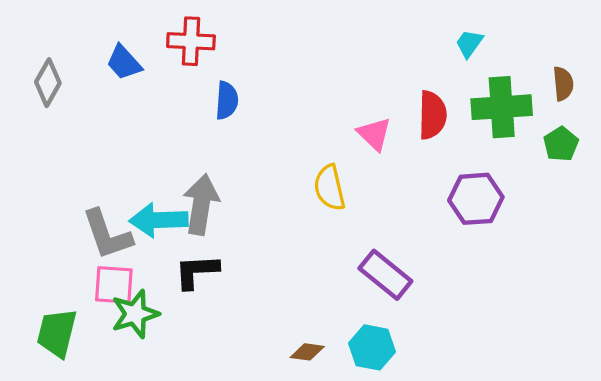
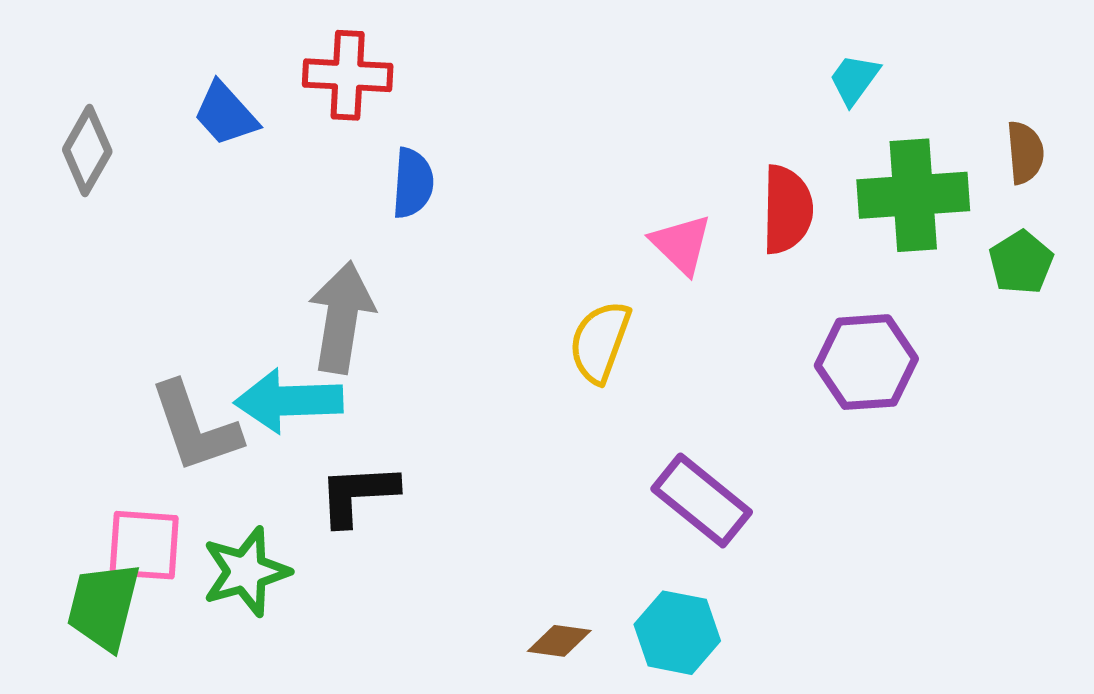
yellow semicircle: (330, 188) -> (600, 342), turned 33
gray arrow: (201, 204) -> (342, 317), moved
pink square: (114, 285) -> (144, 545), moved

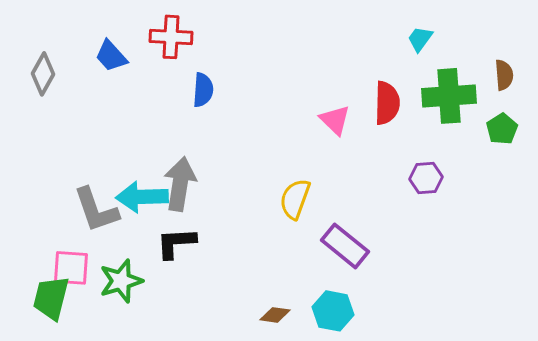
gray arrow: (342, 317) -> (180, 184), moved
yellow semicircle: (600, 342) -> (295, 199), moved
purple hexagon: (866, 362) -> (426, 178), size x0.7

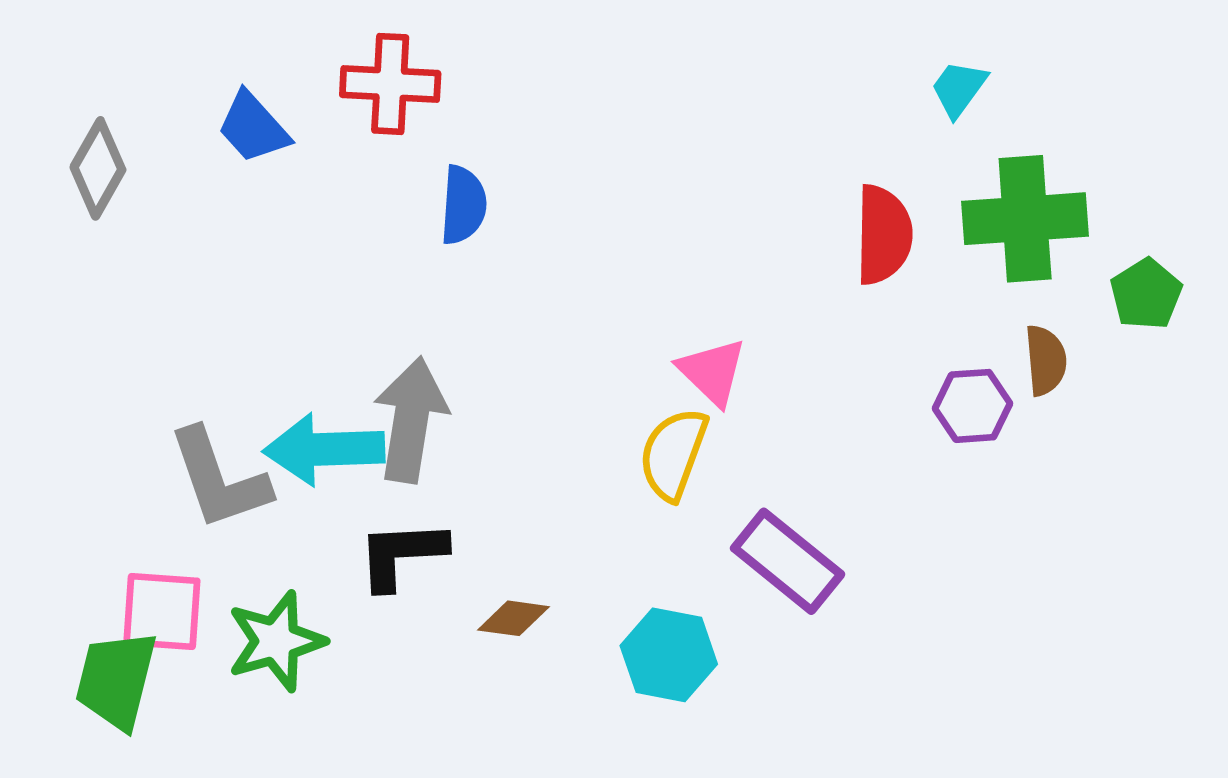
brown semicircle: (504, 75) -> (1046, 360), moved
pink triangle: (335, 120) -> (712, 372), moved
cyan hexagon: (333, 311) -> (669, 655), moved
brown diamond: (275, 315) -> (514, 618), moved

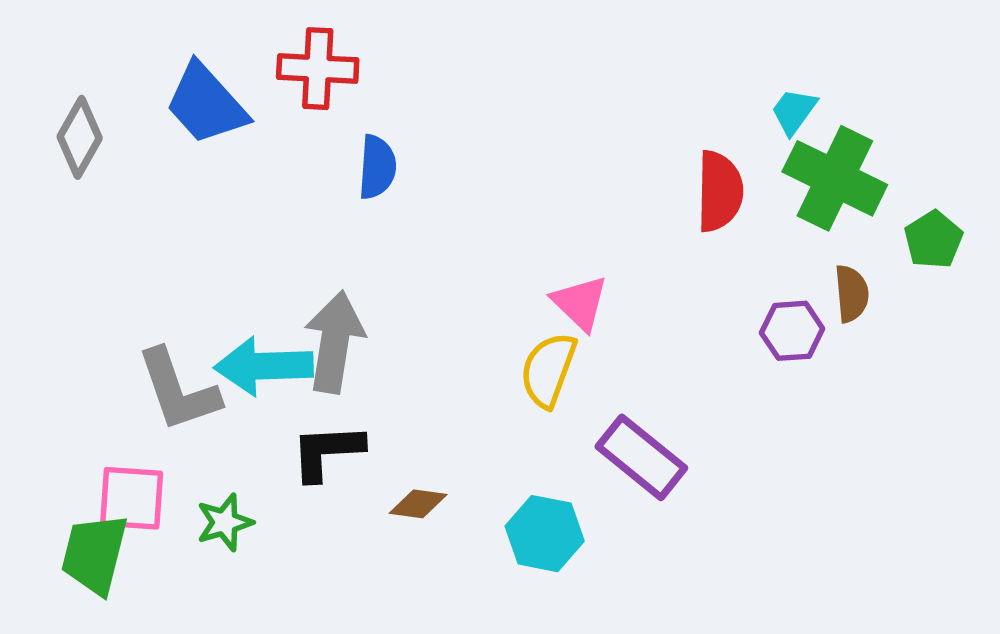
cyan trapezoid: (959, 89) -> (794, 111), moved
blue trapezoid: (253, 127) -> (206, 104), size x1.4
green cross: (1025, 219) -> (835, 178), turned 30
green star: (276, 641) -> (225, 522), size x0.7

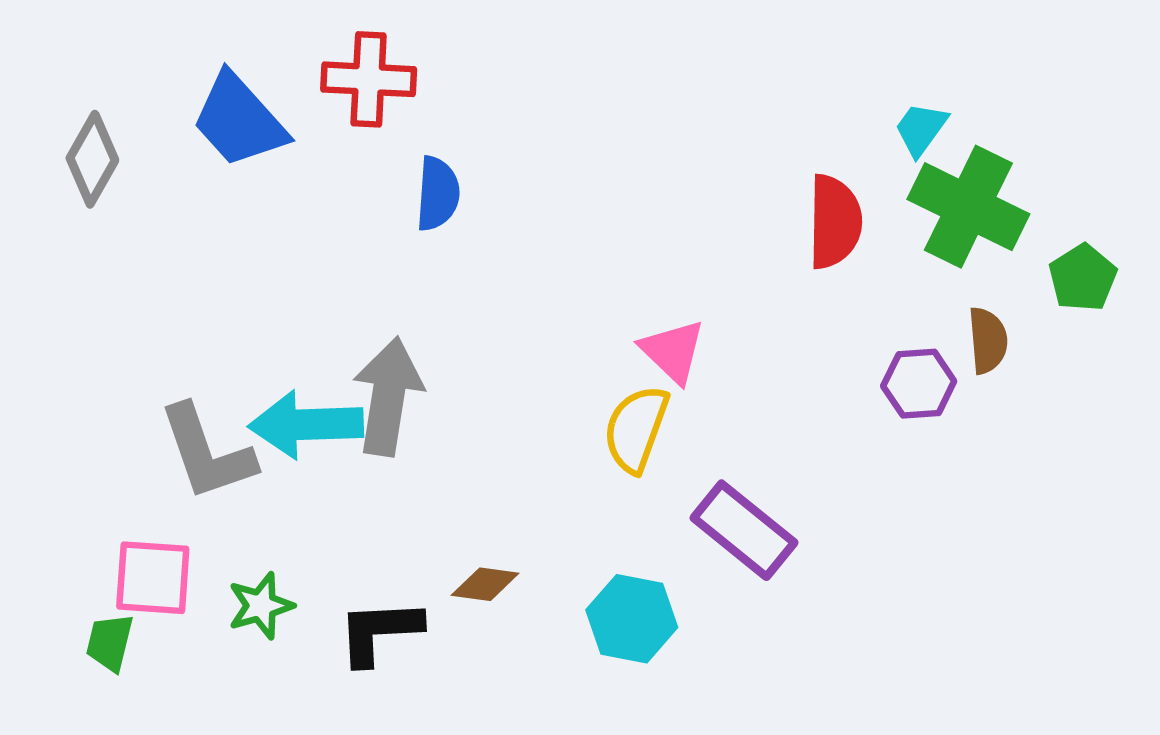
black L-shape: (327, 452) -> (379, 632), moved
green trapezoid: (94, 554) -> (110, 642), size x0.6

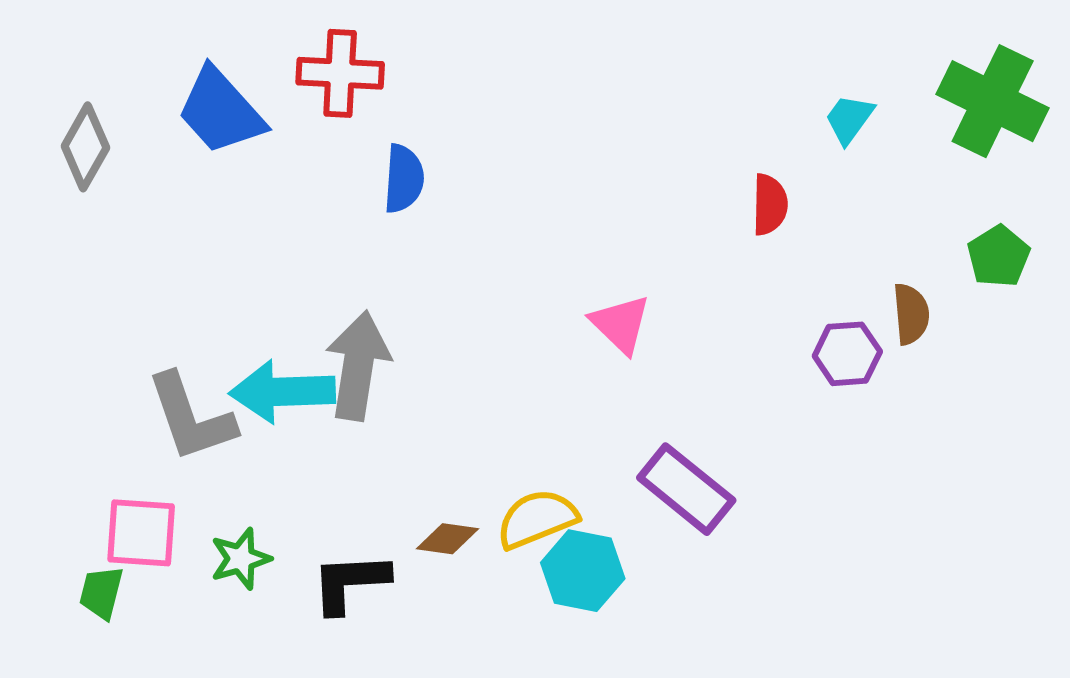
green cross: (968, 207) -> (993, 101), moved
red semicircle: (835, 222) -> (770, 205), size x0.7
yellow semicircle: (636, 429) -> (537, 519), moved, turned 48

